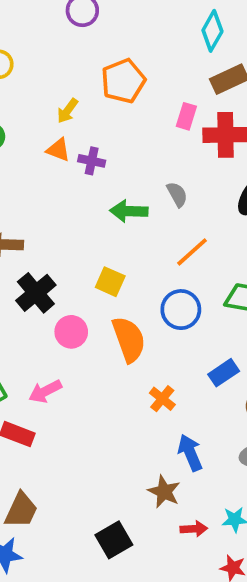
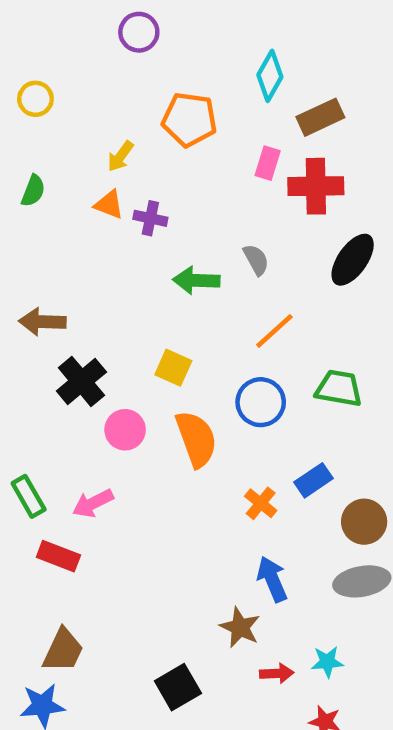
cyan diamond: (212, 31) -> (270, 76), moved
orange pentagon: (123, 81) -> (189, 119), turned 30
orange cross: (162, 399) -> (261, 503), moved

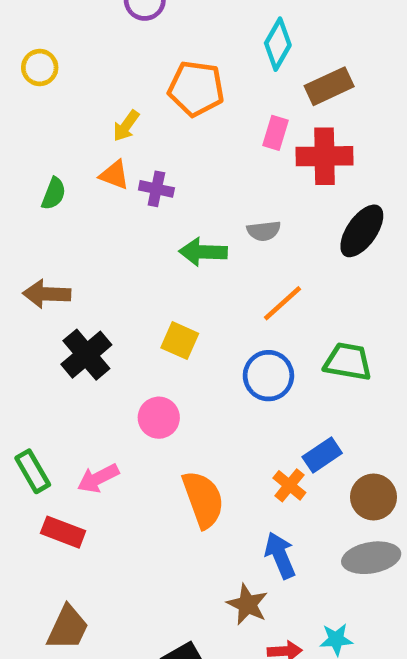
green semicircle: (33, 191) -> (54, 194), moved
gray semicircle: (256, 260) -> (264, 231), turned 112
pink circle: (125, 430) -> (159, 418), moved
orange semicircle: (196, 439) -> (203, 499), moved
orange cross: (261, 503) -> (289, 485), moved

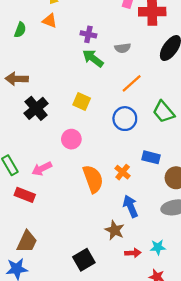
purple cross: (156, 189) -> (88, 34), moved
green arrow: (203, 252) -> (93, 58), turned 35
green trapezoid: (348, 362) -> (164, 112), turned -140
blue rectangle: (322, 455) -> (151, 157), turned 48
orange cross: (289, 485) -> (123, 172), moved

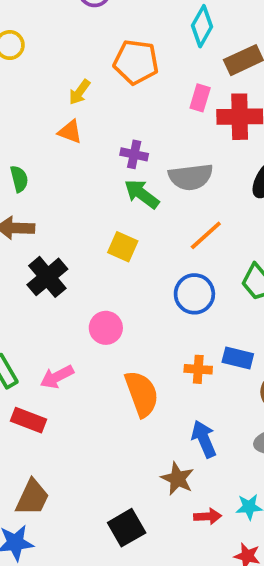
green semicircle: (20, 30) -> (19, 179), moved, turned -35
gray semicircle: (123, 48) -> (191, 177), size x1.6
yellow square: (82, 102) -> (123, 247), moved
orange cross: (123, 172) -> (198, 369), moved, turned -35

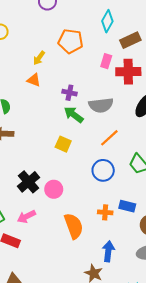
black cross: (47, 277) -> (29, 182), moved
blue arrow: (204, 439) -> (108, 251), turned 30

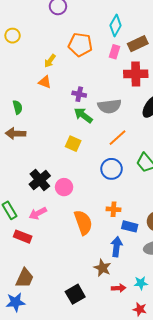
pink rectangle: (106, 61) -> (115, 52), moved
blue rectangle: (127, 206) -> (130, 226), moved

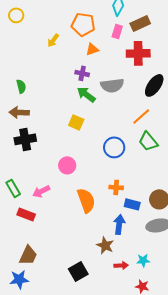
orange triangle: (45, 82) -> (92, 49), moved, turned -40
orange line: (118, 138) -> (141, 116), moved
black cross: (40, 180) -> (25, 139), moved, turned 30

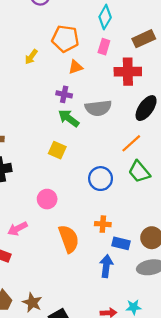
brown rectangle: (140, 23) -> (144, 39), moved
brown star: (105, 245) -> (32, 303), moved

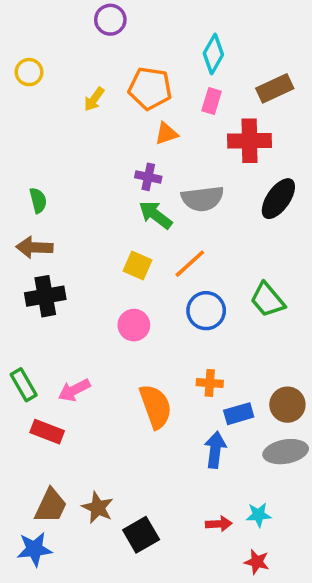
yellow arrow: (31, 57) -> (94, 99), moved
orange line: (131, 143) -> (190, 264), moved
pink circle: (47, 199) -> (134, 325), moved
blue rectangle: (121, 243) -> (239, 414), turned -30

